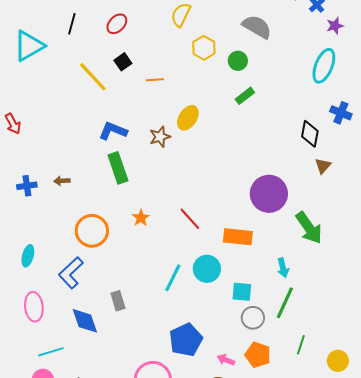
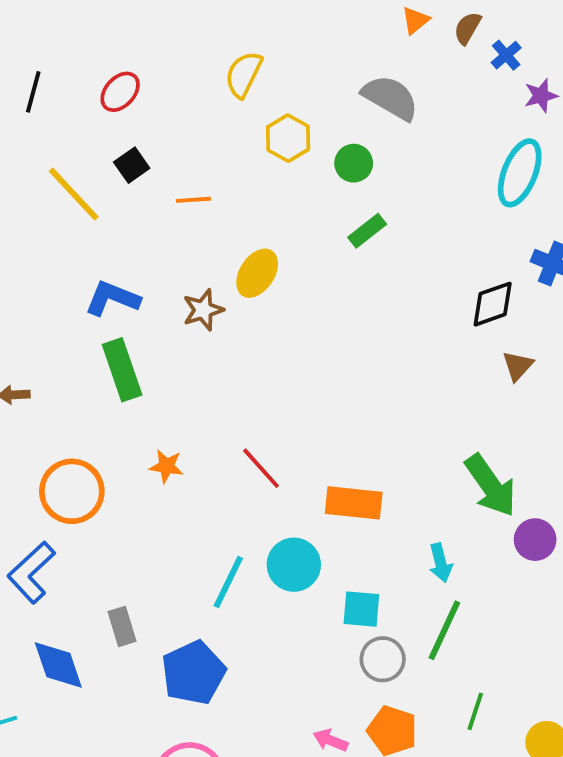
black diamond: (310, 134) -> (493, 304), turned 60
purple circle: (269, 194) -> (535, 540), moved, size x0.6
orange star: (141, 218) -> (166, 466), turned -30
blue pentagon: (186, 340) -> (193, 673), moved

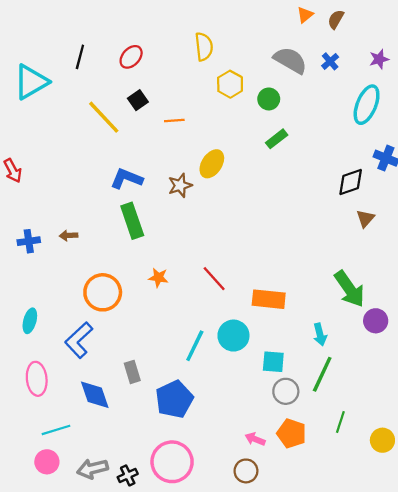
blue cross: (506, 55) -> (330, 61), moved
yellow semicircle: (244, 74) -> (204, 47), turned 148

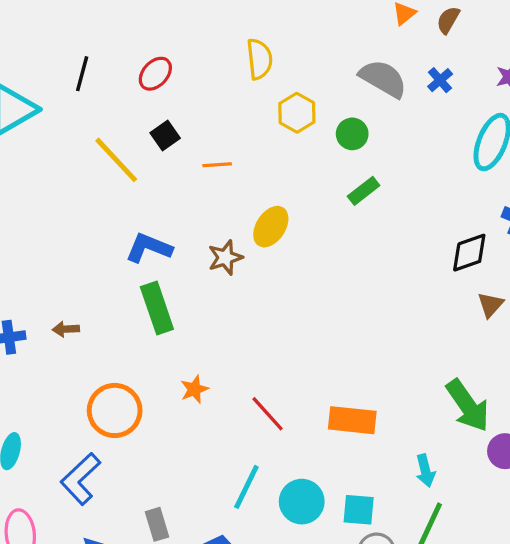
orange star: (158, 278) -> (194, 389), turned -30
red line: (214, 279) -> (268, 414), moved
cyan circle: (233, 336) -> (302, 502), moved

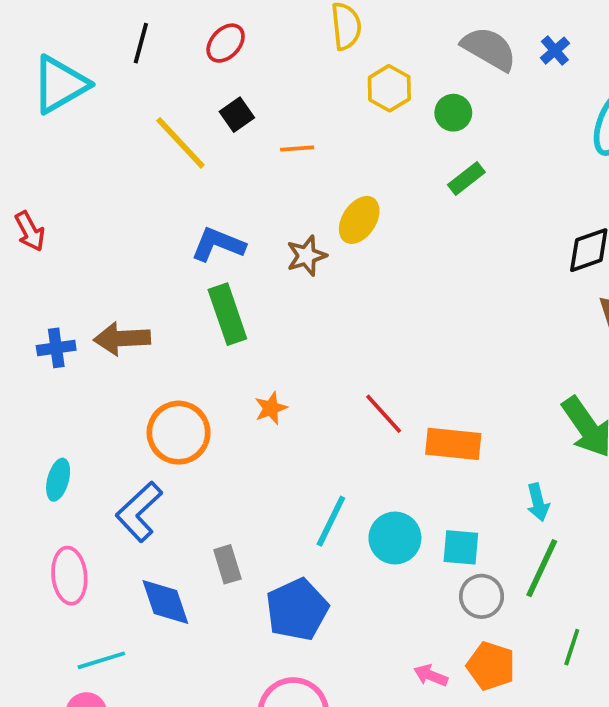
brown arrow: (66, 329) -> (122, 339), size x1.8
red line: (268, 414) -> (384, 414), moved

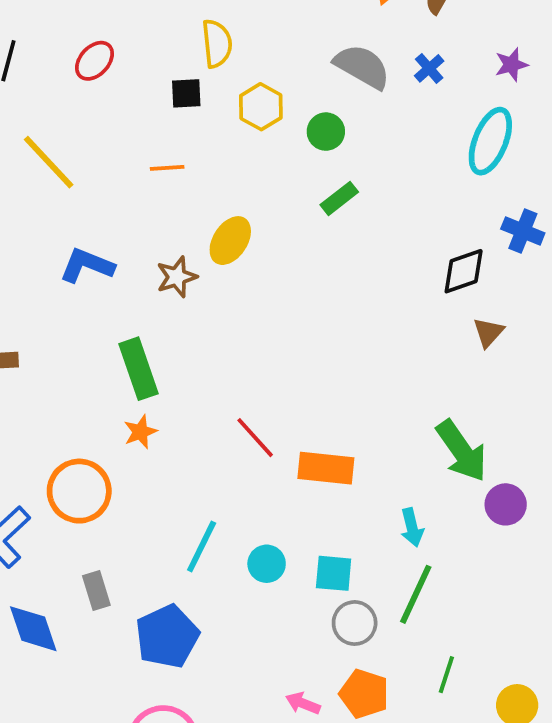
black square: (237, 115) -> (186, 93), moved, turned 32
green rectangle: (227, 314) -> (138, 369), moved
orange circle: (179, 433) -> (79, 491), moved
cyan circle: (395, 538) -> (267, 564), size x0.7

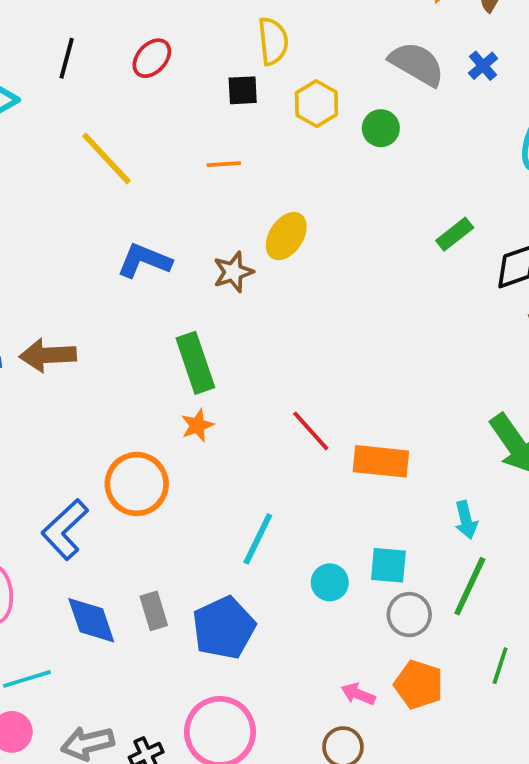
green rectangle: (339, 198) -> (455, 234), moved
cyan circle: (267, 564) -> (330, 582), moved
gray rectangle: (96, 590) -> (154, 611), moved

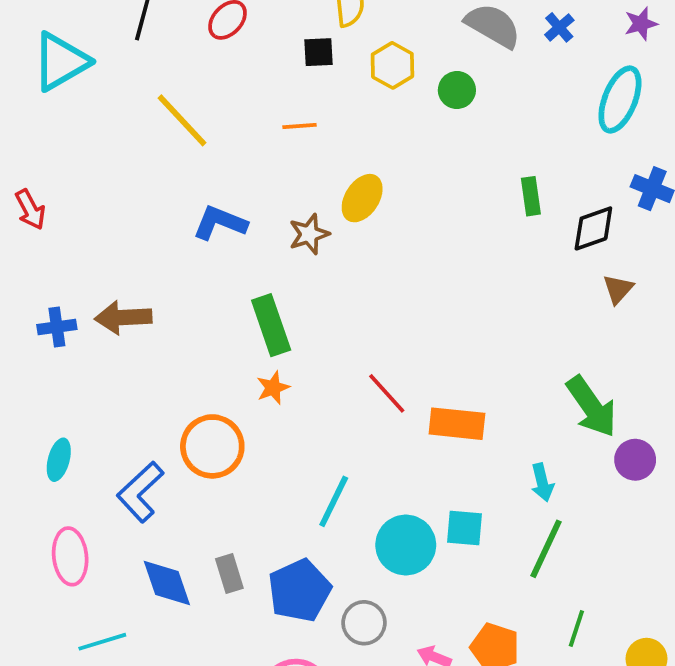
green rectangle: (455, 234) -> (531, 196), turned -60
cyan circle: (330, 582) -> (406, 545), size x1.6
gray circle: (409, 615) -> (364, 623), moved

